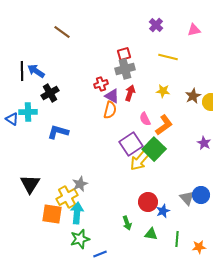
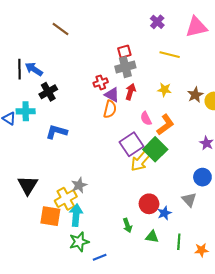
pink triangle: (194, 30) -> (196, 27), size x1.6
blue circle: (201, 195) -> (202, 177), moved

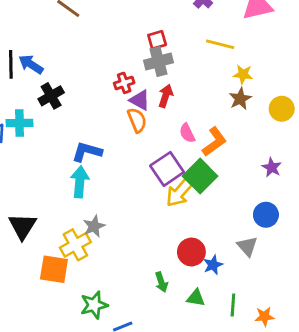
yellow star: (164, 90) -> (243, 74), moved
brown star: (195, 95) -> (240, 99), moved
orange semicircle: (110, 109) -> (137, 120), turned -36
blue L-shape: (56, 132) -> (87, 152), moved
cyan arrow: (76, 215) -> (80, 182), moved

